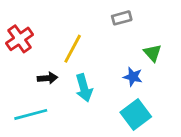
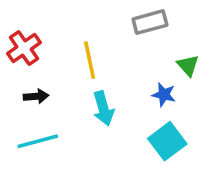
gray rectangle: (122, 18) -> (150, 22), size x1.4
yellow line: (73, 49) -> (90, 60), turned -40
black arrow: (48, 78) -> (36, 96), moved

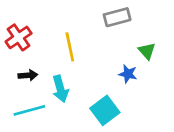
cyan arrow: (103, 108) -> (60, 89), moved
cyan square: (167, 141) -> (105, 110), moved

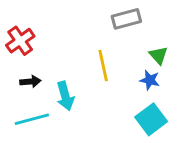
yellow line: (70, 47) -> (103, 65), moved
blue star: (128, 74) -> (150, 80), moved
cyan square: (105, 110) -> (151, 119), moved

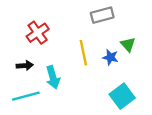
red cross: (20, 41) -> (38, 33), moved
blue star: (150, 80) -> (110, 57), moved

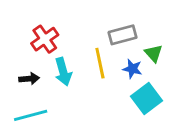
gray rectangle: (102, 15) -> (123, 35), moved
cyan arrow: (53, 77) -> (63, 72), moved
cyan square: (122, 96) -> (147, 98), moved

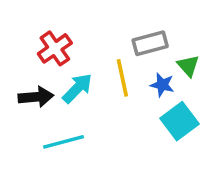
cyan arrow: (63, 72) -> (77, 88), turned -120
black arrow: (29, 79) -> (36, 97), size x1.4
cyan line: (31, 115) -> (64, 142), moved

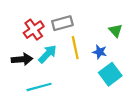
gray rectangle: (150, 43) -> (62, 23), moved
green triangle: (188, 66) -> (116, 31), moved

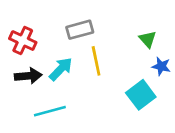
red cross: (34, 30) -> (23, 41), moved, turned -30
blue star: (100, 52) -> (161, 66), moved

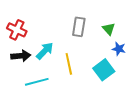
gray rectangle: (80, 30) -> (79, 27), moved, turned -66
yellow line: (96, 61) -> (69, 64), moved

